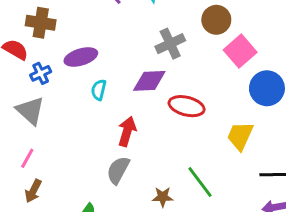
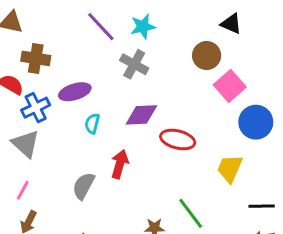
gray cross: (170, 44) -> (134, 64), moved, turned -36
blue cross: (41, 73) -> (36, 108), size x1.4
gray semicircle: (118, 170) -> (84, 186), moved

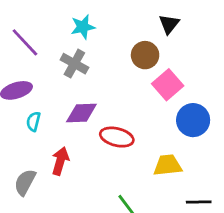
black triangle: (231, 24) -> (169, 24), turned 45
purple line: (101, 27) -> (25, 42), moved
yellow trapezoid: (230, 168) -> (168, 165), turned 60

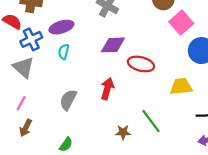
cyan semicircle: (33, 122) -> (64, 52), moved
red arrow: (60, 161) -> (107, 89), moved

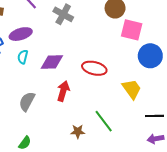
pink square: (181, 23) -> (132, 30), turned -35
purple diamond: (113, 45) -> (52, 62), moved
yellow trapezoid: (181, 86) -> (132, 89), turned 60

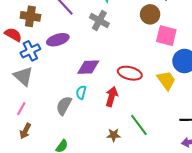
cyan semicircle: (23, 57) -> (81, 92), moved
yellow trapezoid: (132, 89) -> (166, 80), moved
red arrow: (63, 91) -> (112, 97), moved

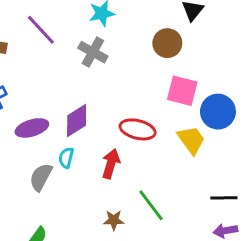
pink square: (166, 36) -> (182, 91), moved
purple ellipse: (58, 40) -> (32, 128), moved
purple diamond: (88, 67) -> (77, 120), turned -30

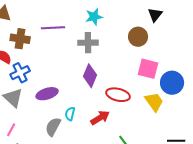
purple line: (41, 30) -> (53, 28), turned -50
gray cross: (93, 52) -> (88, 43), turned -30
purple diamond: (77, 120) -> (90, 76), moved, turned -35
red arrow: (111, 164) -> (100, 118), turned 42

